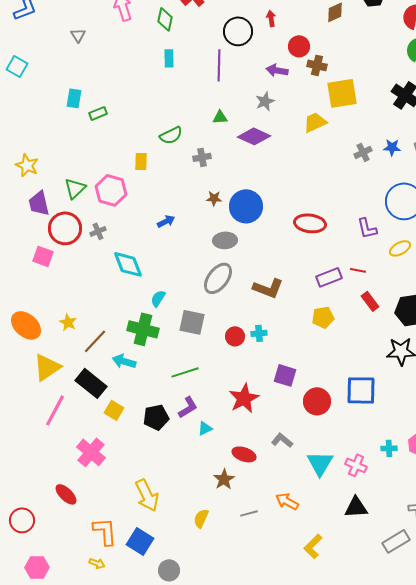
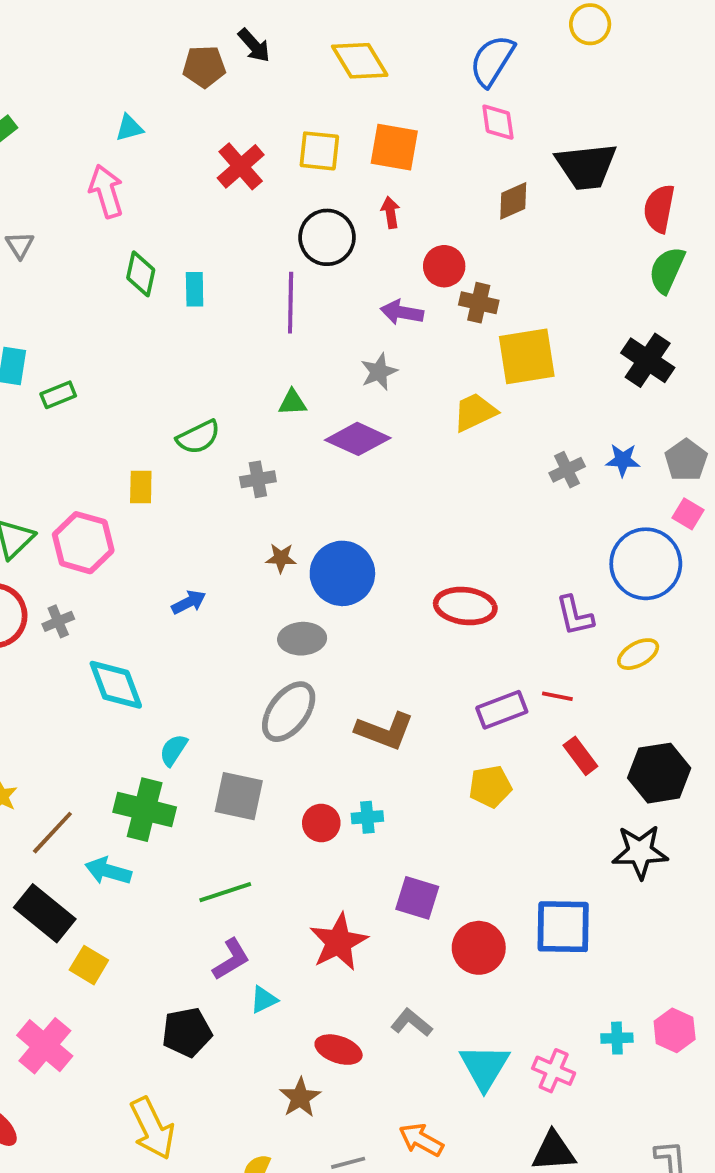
green diamond: (165, 19) -> (141, 274), moved
black pentagon: (156, 417) -> (187, 1032), moved

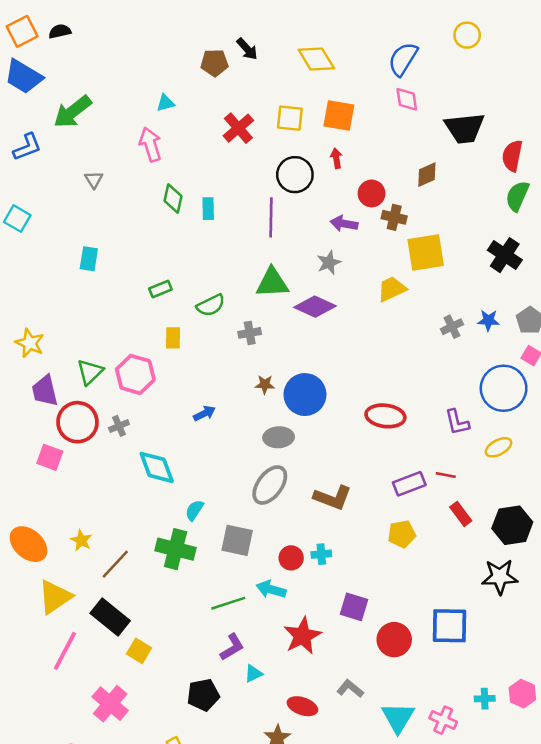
brown diamond: (513, 201) -> (427, 175), moved
green rectangle: (58, 395) -> (160, 289), moved
green triangle: (292, 402) -> (272, 283), size x1.8
cyan arrow: (108, 871) -> (271, 589), moved

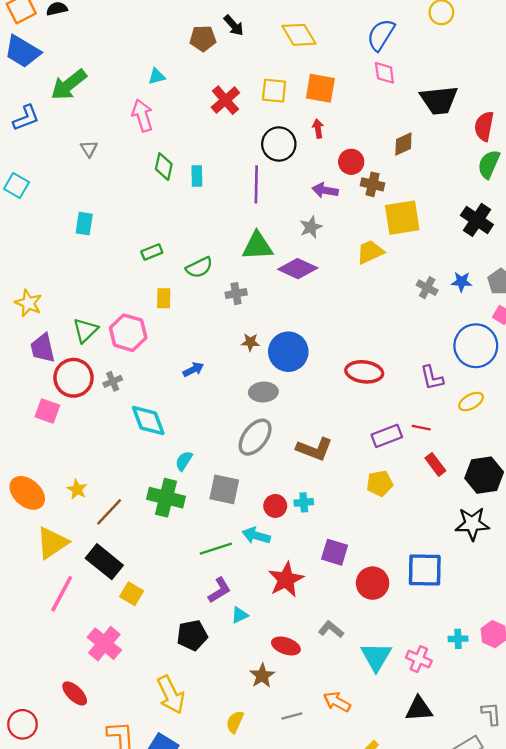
gray cross: (452, 327) -> (427, 288), turned -36

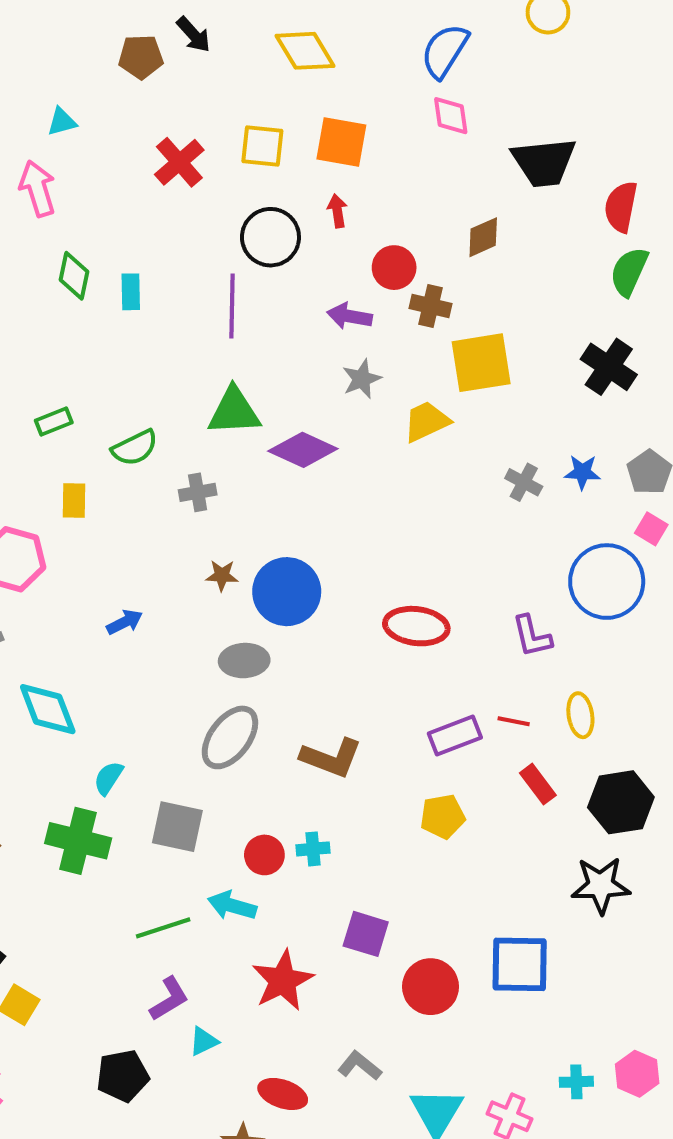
gray star: (311, 227) -> (362, 379), moved
yellow ellipse: (471, 402) -> (580, 715), moved, turned -70

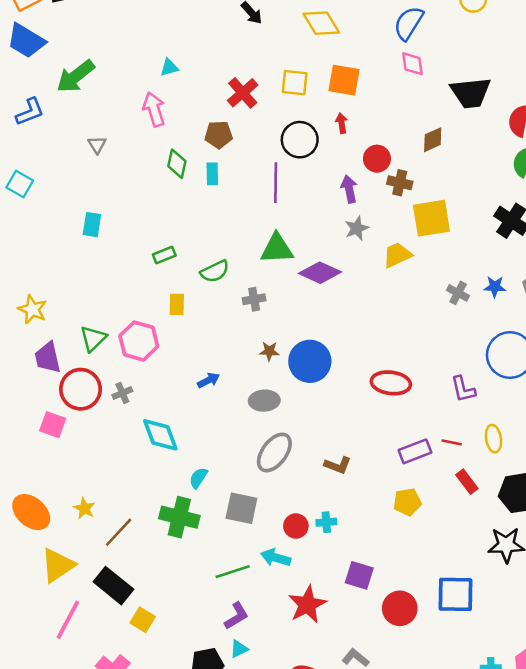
brown pentagon: (141, 57) -> (219, 135), moved
purple arrow: (349, 316) -> (349, 189), turned 68
gray ellipse: (244, 661) -> (264, 401), moved
brown L-shape: (331, 758) -> (338, 465), size x0.7
cyan triangle: (204, 1041) -> (239, 649), moved

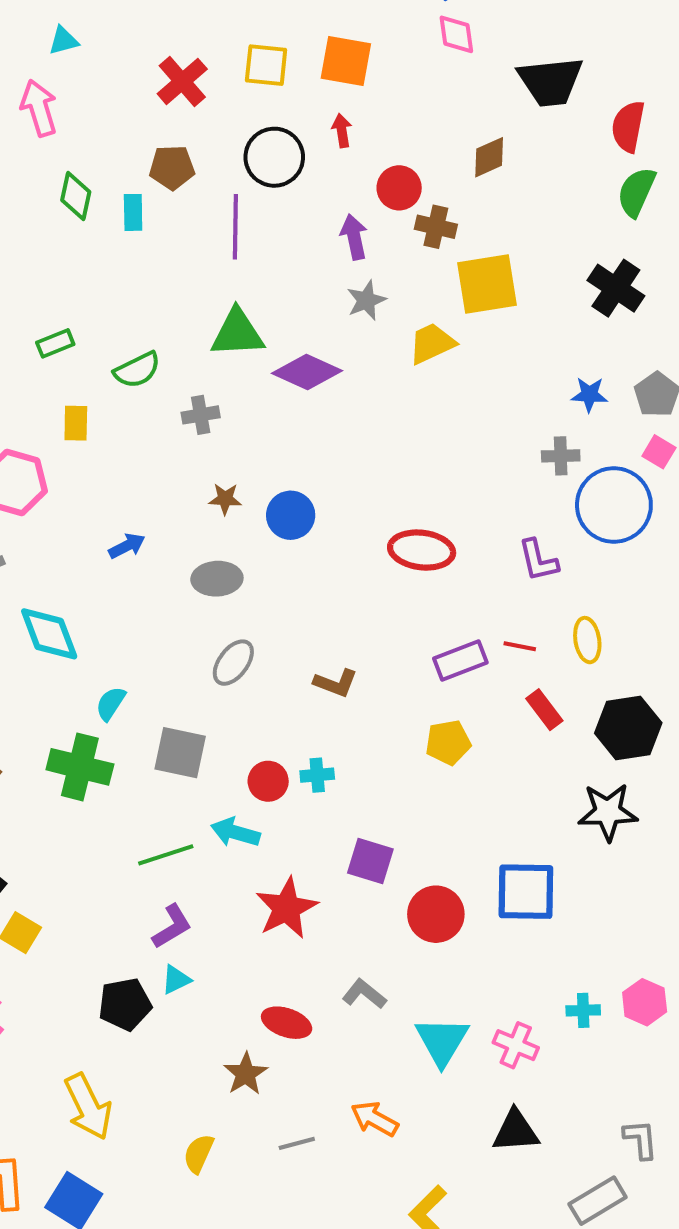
brown pentagon: (219, 135) -> (172, 167), moved
gray cross: (458, 293) -> (561, 456), moved, turned -30
blue circle: (310, 361) -> (291, 515), size x0.7
gray ellipse: (274, 453) -> (233, 663), size x0.7

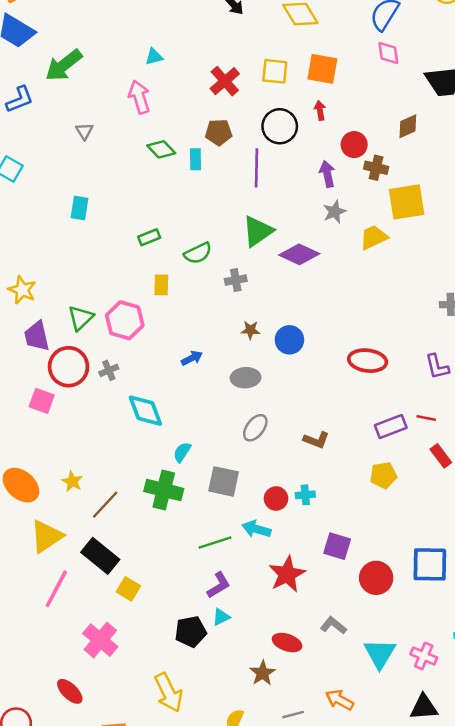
green diamond: (76, 196) -> (161, 149), turned -56
green triangle: (237, 333) -> (258, 231), turned -32

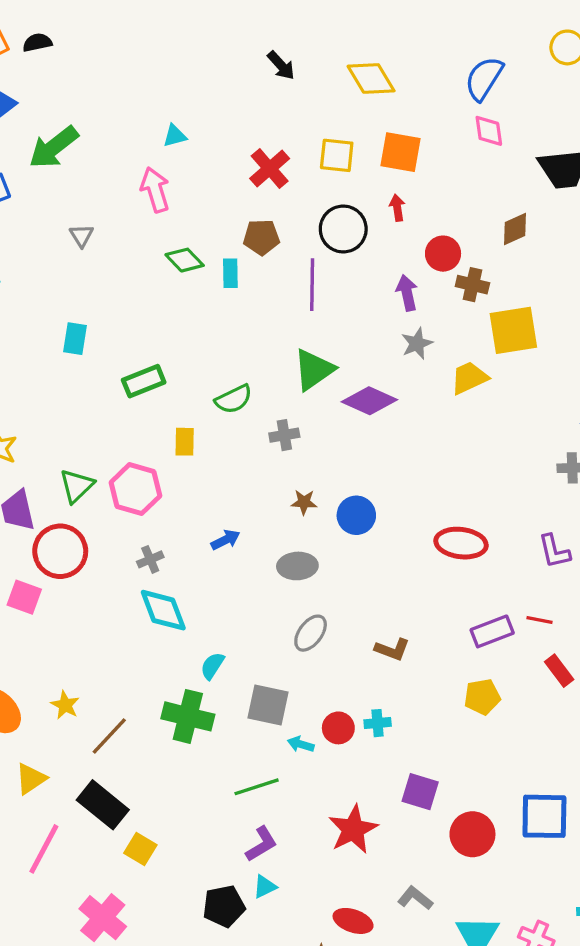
green rectangle: (149, 237) -> (144, 381), moved, size x1.4
gray cross: (109, 370) -> (150, 559), moved
cyan arrow: (256, 529) -> (301, 744), moved, size x0.7
yellow triangle: (47, 536) -> (31, 779), size x0.7

